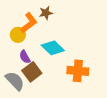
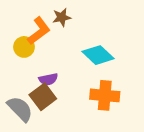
cyan diamond: (53, 48) -> (98, 55), moved
purple semicircle: (25, 57) -> (48, 79), moved, turned -72

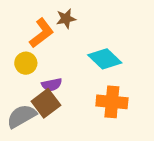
yellow circle: (24, 47) -> (26, 63), moved
gray semicircle: (20, 109) -> (22, 116), turned -76

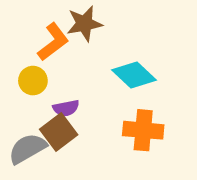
brown star: (66, 19) -> (84, 24), size x1.4

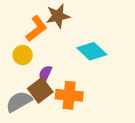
purple semicircle: (66, 108) -> (45, 74), turned 126
orange cross: (143, 130) -> (69, 95), moved

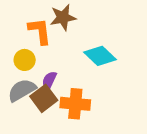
orange L-shape: (36, 29) -> (40, 31), turned -60
gray semicircle: (19, 102) -> (22, 90), moved

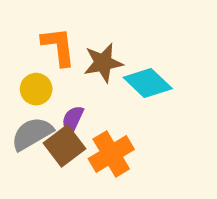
brown star: (63, 17) -> (103, 63), moved
orange cross: (75, 104) -> (111, 154), turned -36

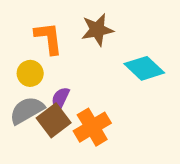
brown star: (103, 63) -> (97, 30), moved
cyan diamond: (148, 83) -> (144, 68), moved

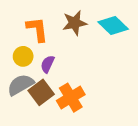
cyan diamond: (144, 68) -> (113, 25), moved
purple semicircle: (60, 99) -> (48, 64), moved

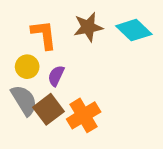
gray semicircle: (21, 85) -> (24, 100), turned 88

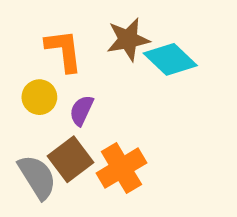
cyan diamond: (134, 30) -> (170, 59), moved
gray semicircle: (24, 100) -> (37, 177), moved

